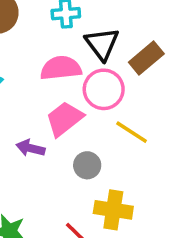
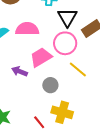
pink semicircle: (61, 68) -> (27, 29), moved

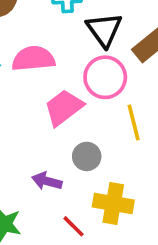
yellow line: (78, 69) -> (134, 123), turned 42
purple arrow: (20, 71) -> (47, 181), moved

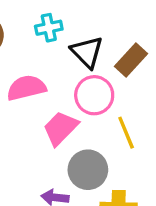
gray circle: (87, 156) -> (88, 170), size x1.5

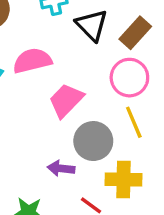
pink circle: (94, 95) -> (129, 78), moved
yellow line: (126, 133) -> (134, 122), moved

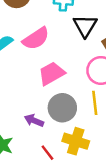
pink semicircle: (32, 61) -> (36, 39), turned 144

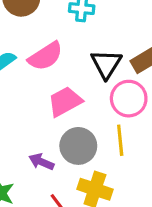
black triangle: (85, 26) -> (106, 64), moved

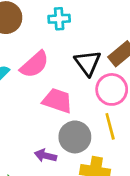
pink trapezoid: (65, 101) -> (57, 101), turned 56

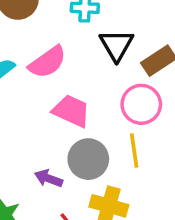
black triangle: (88, 63) -> (117, 45), moved

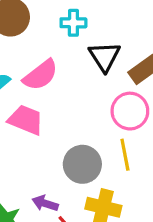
pink trapezoid: (71, 111) -> (26, 120), moved
purple arrow: (49, 178) -> (45, 203), moved

